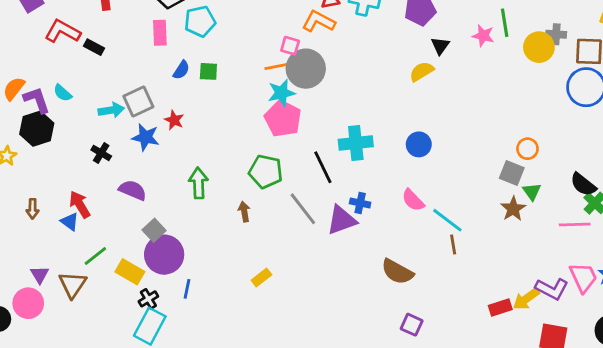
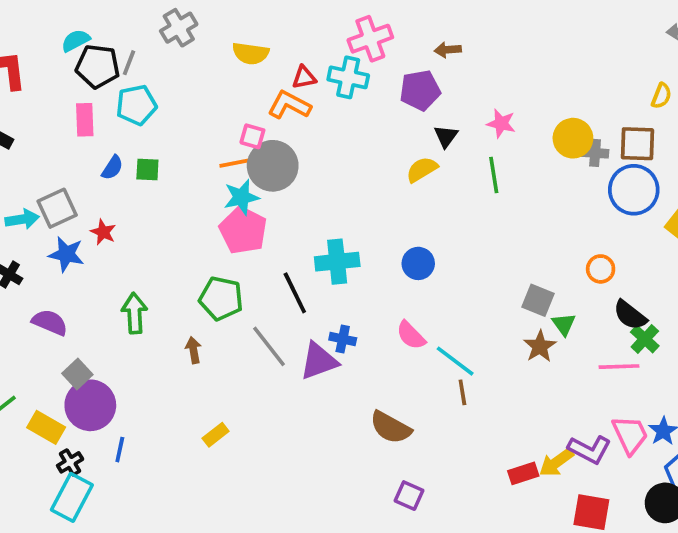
green line: (505, 23) -> (494, 175), moved
gray cross: (556, 34) -> (595, 153), moved
orange circle: (527, 149) -> (601, 269), moved

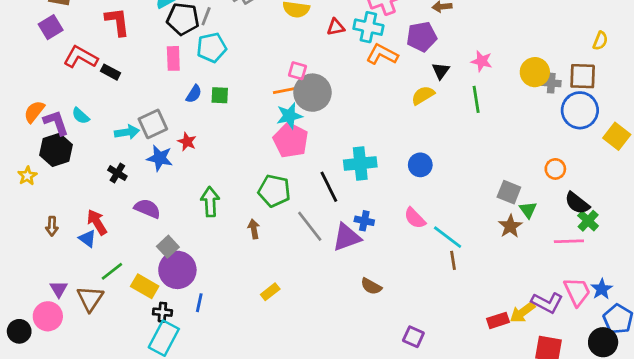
orange L-shape: (289, 105) -> (382, 54), moved
brown semicircle: (391, 427) -> (371, 286), moved, size x0.7
black cross: (70, 462) -> (162, 312), turned 36

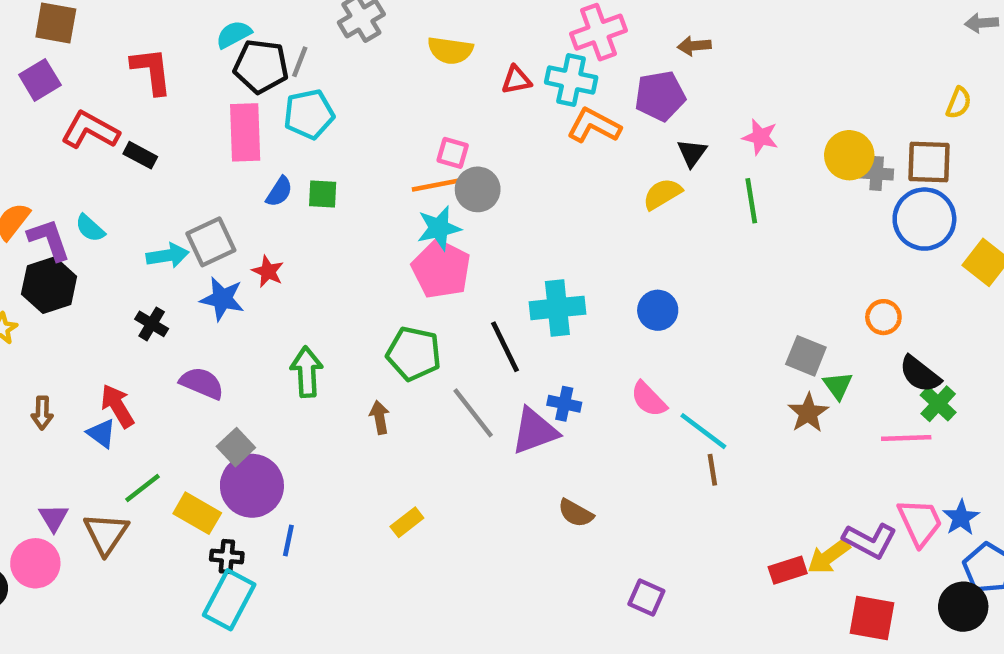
pink rectangle: (173, 58) -> (245, 132), size x1.4
gray circle: (312, 93) -> (478, 189), size x0.7

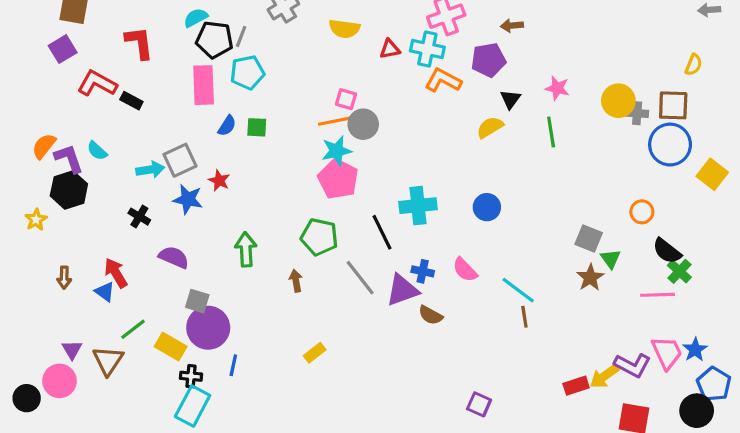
pink semicircle: (649, 399) -> (465, 270), moved
gray square: (236, 447) -> (197, 301), turned -30
brown semicircle: (576, 513) -> (431, 315), moved

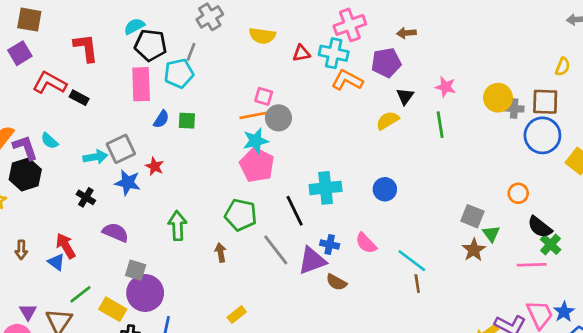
gray line: (241, 37) -> (191, 52), moved

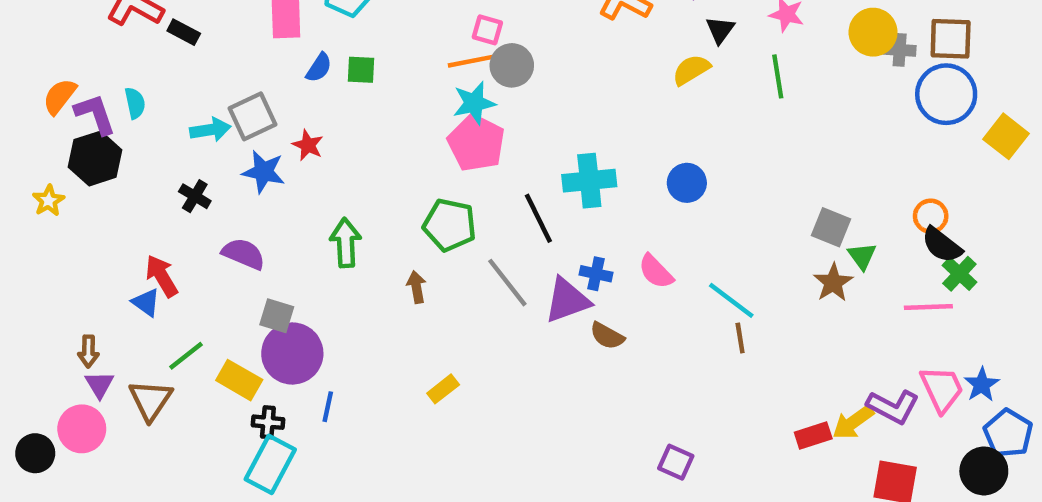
cyan semicircle: (49, 141) -> (135, 103), turned -144
orange circle: (518, 193) -> (931, 216), moved
brown arrow: (21, 250) -> (88, 351), moved

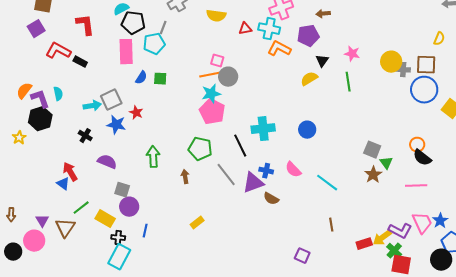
green cross: (959, 274) -> (394, 251), moved
brown line: (740, 338) -> (331, 225), moved
brown arrow: (88, 351) -> (11, 215), moved
purple circle: (292, 354) -> (129, 207), size x0.7

